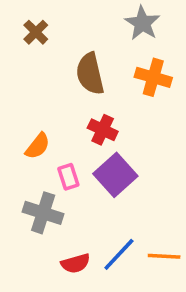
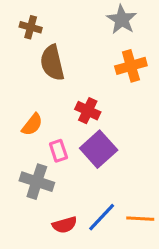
brown cross: (36, 32) -> (31, 27), turned -30
brown semicircle: (90, 74) -> (52, 63), moved
orange cross: (153, 77) -> (131, 66), turned -32

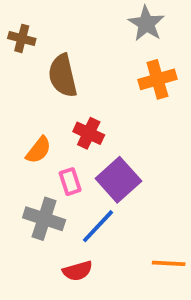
brown cross: (31, 27) -> (22, 38), moved
red cross: (88, 111) -> (89, 133), moved
blue line: (102, 217) -> (98, 226), moved

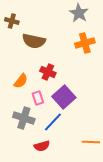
brown semicircle: (63, 76) -> (34, 41), turned -65

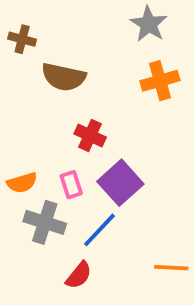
orange semicircle: (21, 81) -> (22, 183), moved, turned 35
red semicircle: (42, 146) -> (79, 275), turned -35

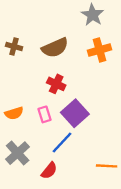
brown cross: (22, 39) -> (14, 46), moved
brown semicircle: (64, 77) -> (55, 48), moved, turned -36
gray cross: (45, 222) -> (18, 153), moved, turned 30

